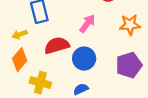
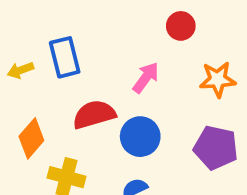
yellow arrow: (20, 34) -> (20, 70), moved
purple pentagon: (129, 65) -> (216, 148), turned 30

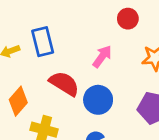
red semicircle: (94, 114) -> (64, 84), turned 48

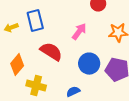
blue circle: (98, 100) -> (89, 64), moved

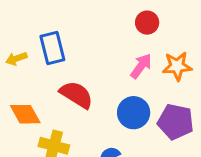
pink arrow: (79, 32) -> (141, 66), moved
orange diamond: (17, 65) -> (25, 114), turned -70

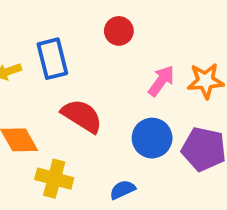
red circle: (147, 23) -> (119, 31), moved

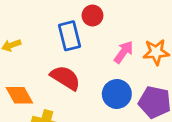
blue rectangle: (52, 59) -> (69, 36), moved

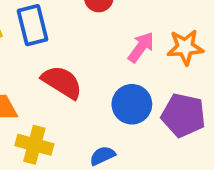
blue rectangle: (69, 36) -> (33, 25), moved

